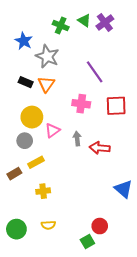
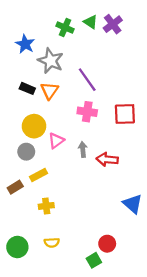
purple line: (95, 72) -> (87, 80), moved

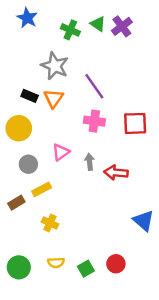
blue star: (25, 44) -> (27, 18), moved
yellow circle: (34, 126) -> (19, 128), moved
yellow cross: (46, 206) -> (50, 223), turned 32
green square: (94, 260) -> (86, 269), moved

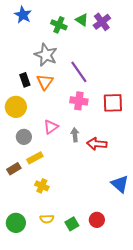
black rectangle: (30, 96) -> (25, 80), turned 48

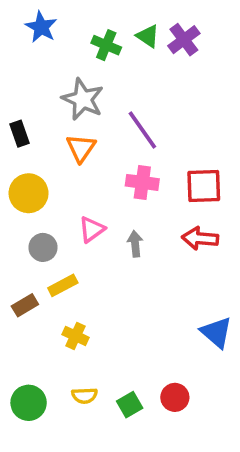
black rectangle: (25, 80) -> (19, 134), moved
red arrow: (97, 144) -> (200, 238), moved

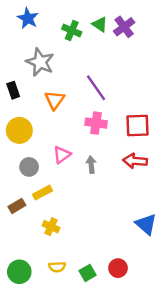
gray star: (83, 99) -> (40, 62), moved

